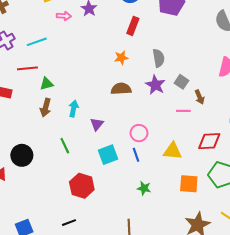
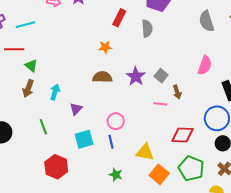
gray semicircle: (159, 58) -> (147, 28), moved
green triangle: (47, 84) -> (31, 66), turned 48
yellow triangle: (172, 151) -> (145, 152), moved
orange square: (189, 184) -> (159, 174), turned 30

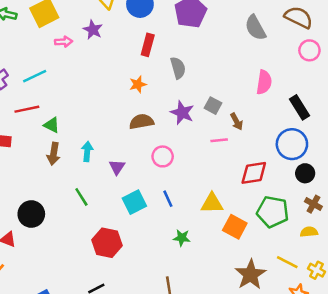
gray semicircle: (147, 28) -> (178, 68), moved
pink circle: (116, 121) -> (163, 156), moved

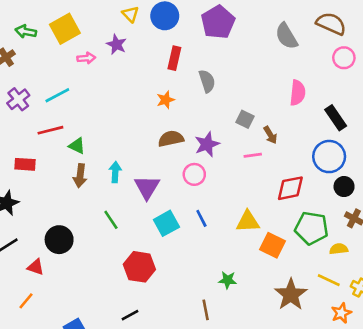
purple star: (182, 113) -> (207, 144), moved, turned 30
purple triangle: (117, 167) -> (147, 187), size x1.5
yellow semicircle: (309, 232) -> (339, 249), moved
green star: (182, 238) -> (228, 280), moved

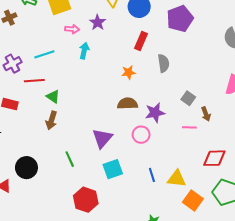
purple cross: (18, 99) -> (13, 64), moved
cyan arrow: (115, 172) -> (84, 51), moved
blue line: (201, 218) -> (152, 175), moved

